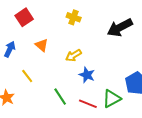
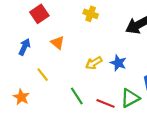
yellow arrow: (74, 55) -> (94, 63), moved
blue star: (87, 75) -> (118, 63), moved

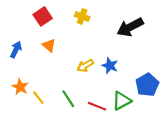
red square: (39, 14) -> (43, 16), moved
yellow line: (43, 75) -> (38, 98), moved
orange star: (21, 97) -> (20, 87), moved

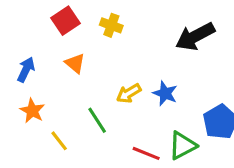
yellow cross: (82, 16) -> (111, 25), moved
orange star: (20, 87) -> (32, 111), moved
green line: (68, 99) -> (97, 120), moved

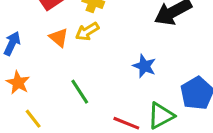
yellow arrow: (129, 93) -> (87, 31), moved
yellow line: (59, 141) -> (33, 119), moved

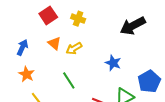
yellow arrow: (87, 31) -> (74, 48), moved

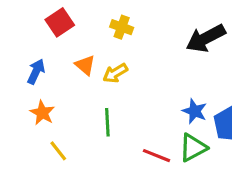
red square: (48, 15) -> (60, 22), moved
blue star: (113, 63) -> (195, 111), moved
green line: (69, 80) -> (107, 122), turned 30

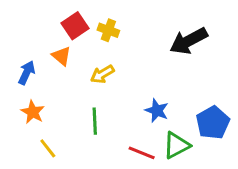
red square: (60, 22) -> (75, 26), moved
orange triangle: (85, 65) -> (61, 56), moved
blue star: (195, 111) -> (157, 111), moved

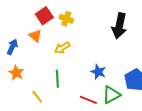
black arrow: (189, 41) -> (119, 26), turned -50
yellow line: (48, 148) -> (37, 97), moved

